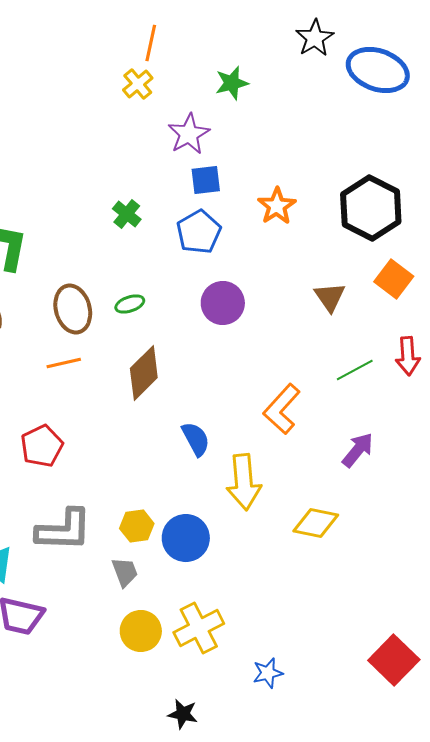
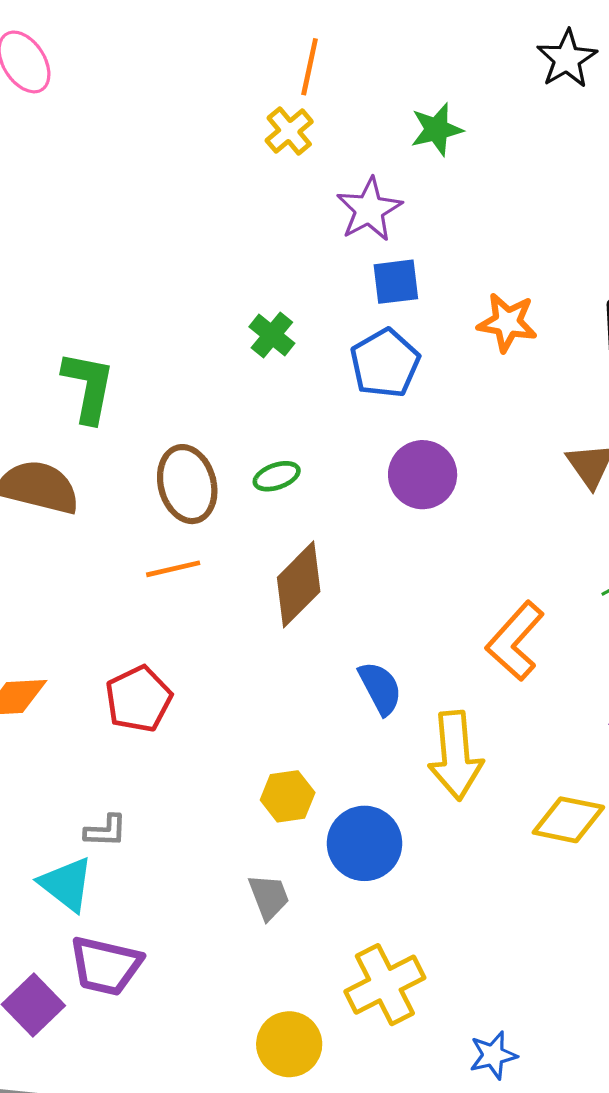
orange star: (277, 206) -> (507, 322), turned -30
yellow hexagon: (137, 526) -> (288, 796), moved
gray L-shape: (64, 530) -> (106, 831), moved, size x0.5
yellow circle: (141, 631) -> (289, 1044), moved

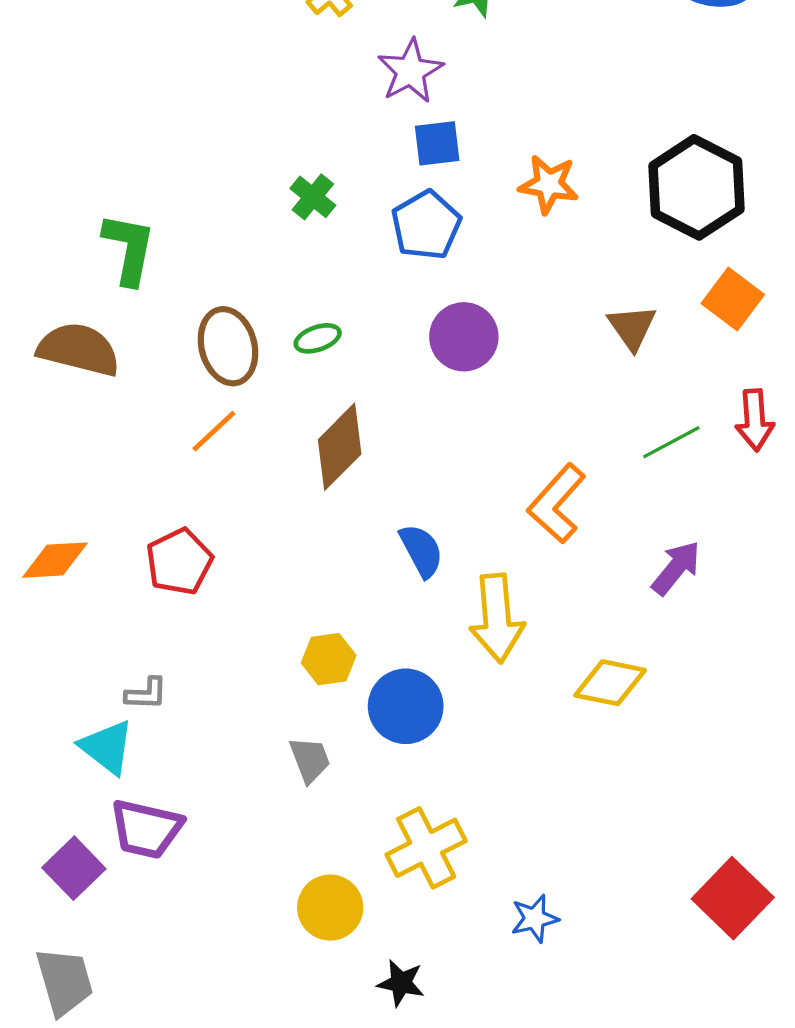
orange line: (173, 569) -> (214, 431), turned -30

